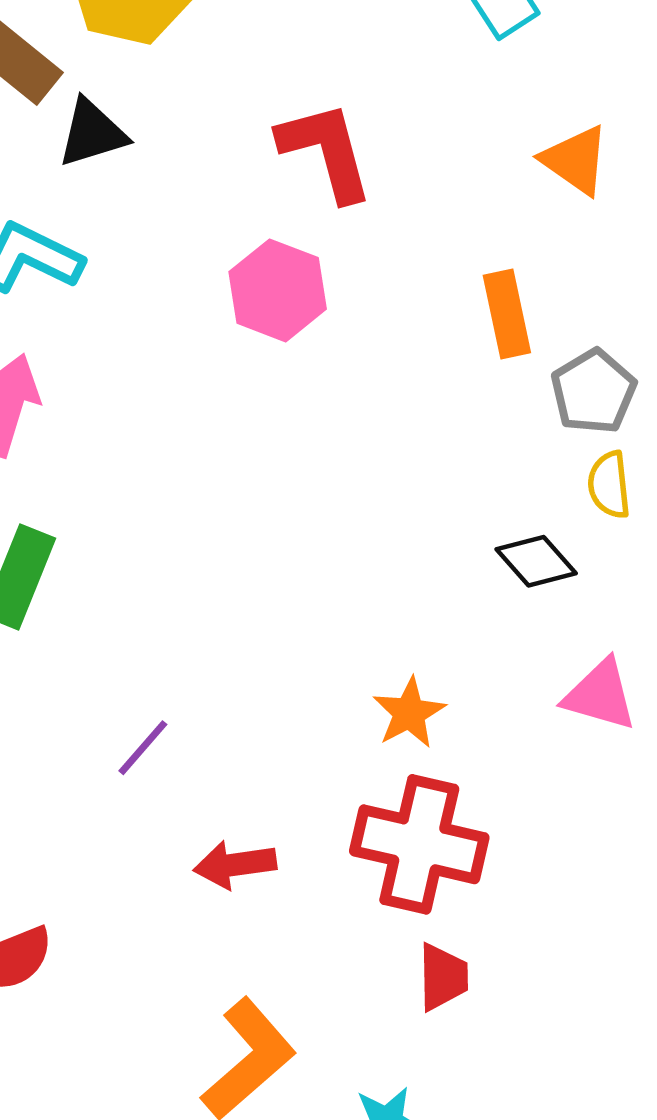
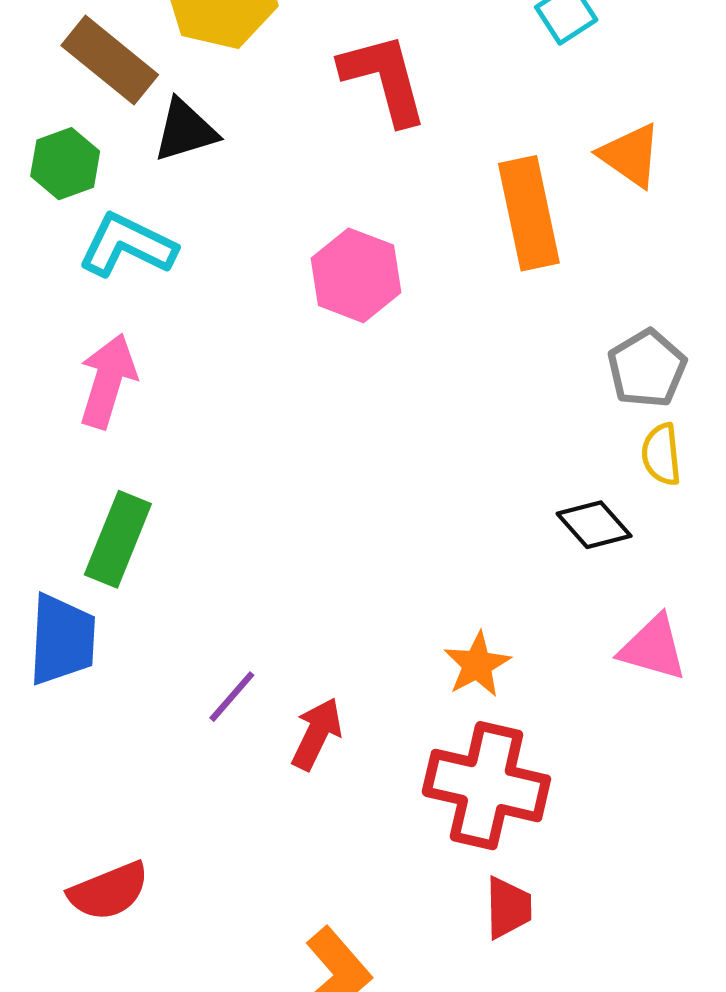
red L-shape: (326, 151) -> (384, 79), moved
orange rectangle: (507, 314) -> (529, 213), moved, size x1.4
red arrow: (235, 865) -> (317, 734), moved, turned 124

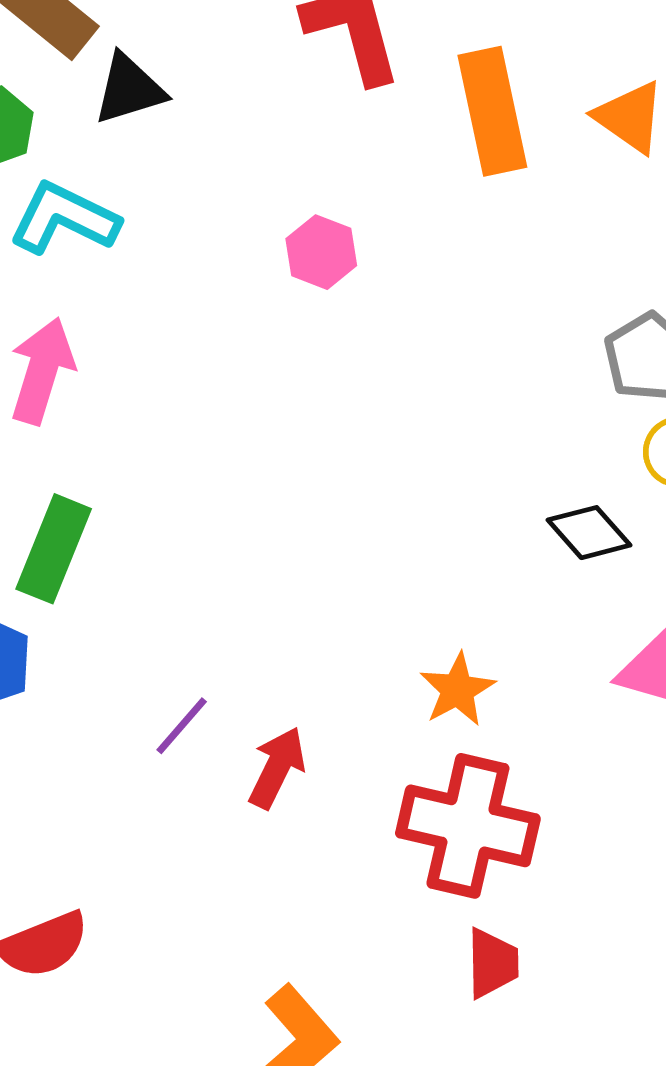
orange rectangle: (529, 213) -> (492, 111), moved
pink hexagon: (356, 275) -> (321, 252), size x0.7

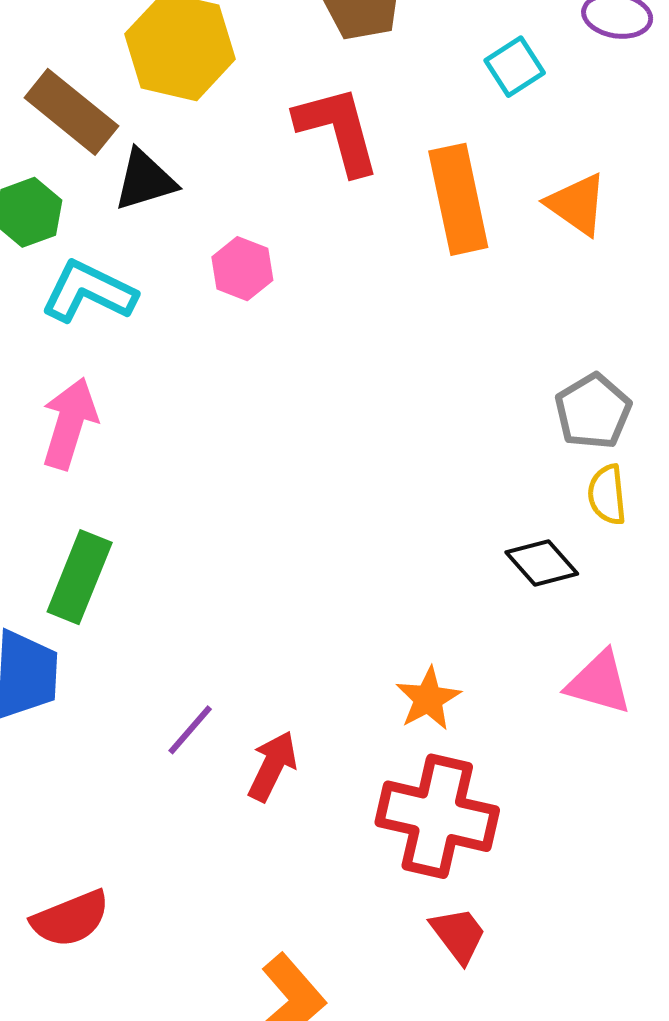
pink hexagon: (321, 252) -> (242, 269), moved
red trapezoid: (492, 963) -> (458, 935), turned -36

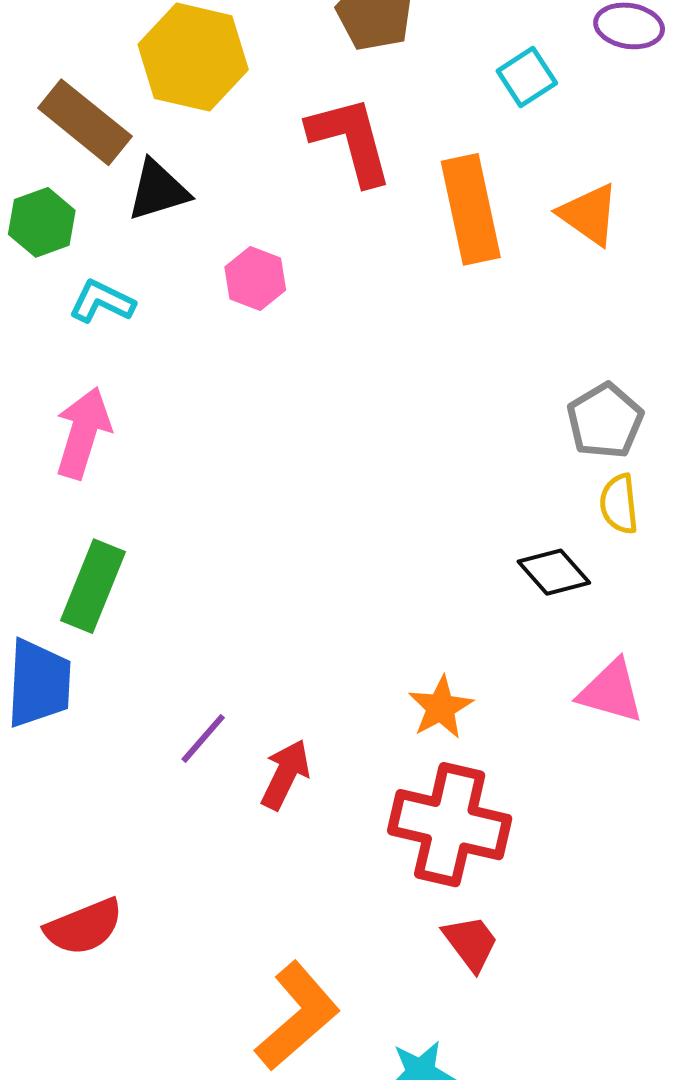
cyan L-shape: (89, 292) -> (102, 302), size x0.7

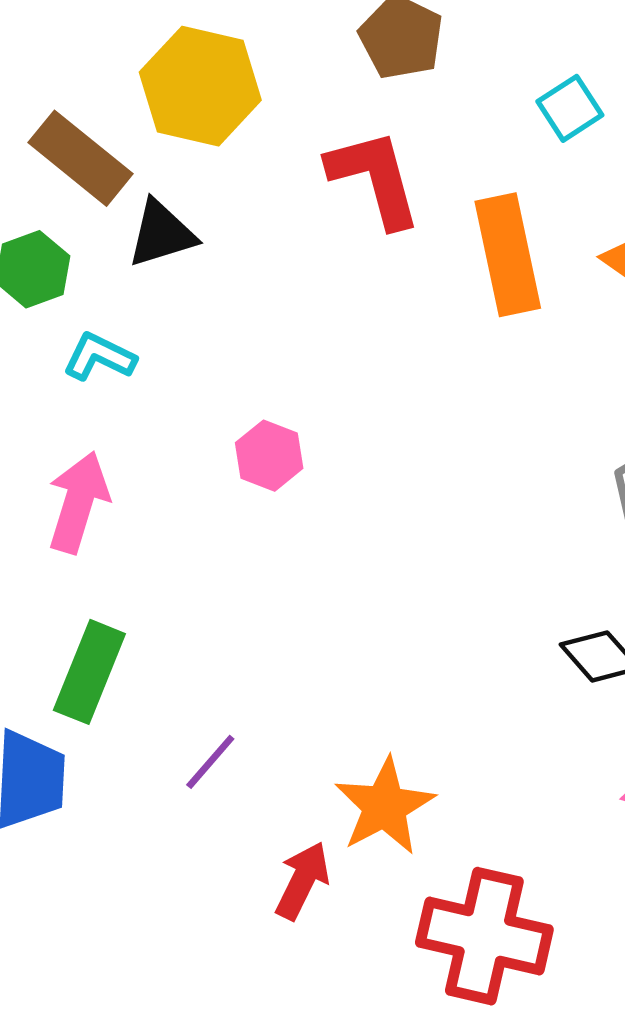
pink hexagon: (255, 279) -> (269, 456), moved
orange star: (441, 707) -> (385, 806), moved, size x1.4
purple line: (203, 738) -> (210, 762), moved

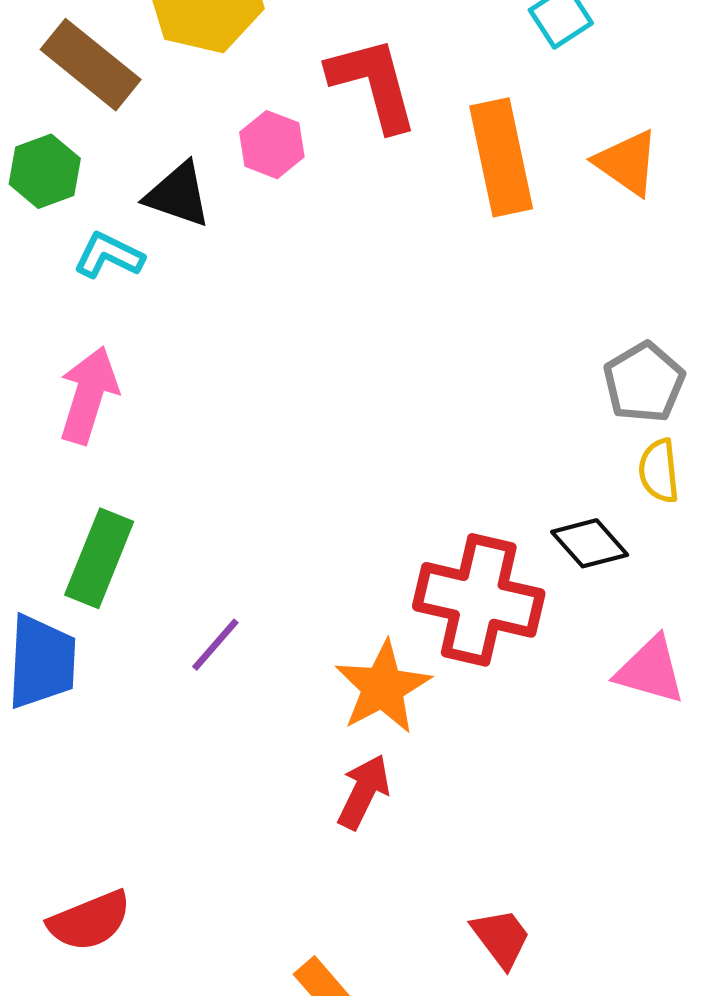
black triangle: (162, 234) -> (178, 195), moved, turned 36
pink hexagon: (269, 456) -> (272, 145), moved
red arrow: (302, 881) -> (364, 792), moved
red cross: (484, 936) -> (479, 600), moved

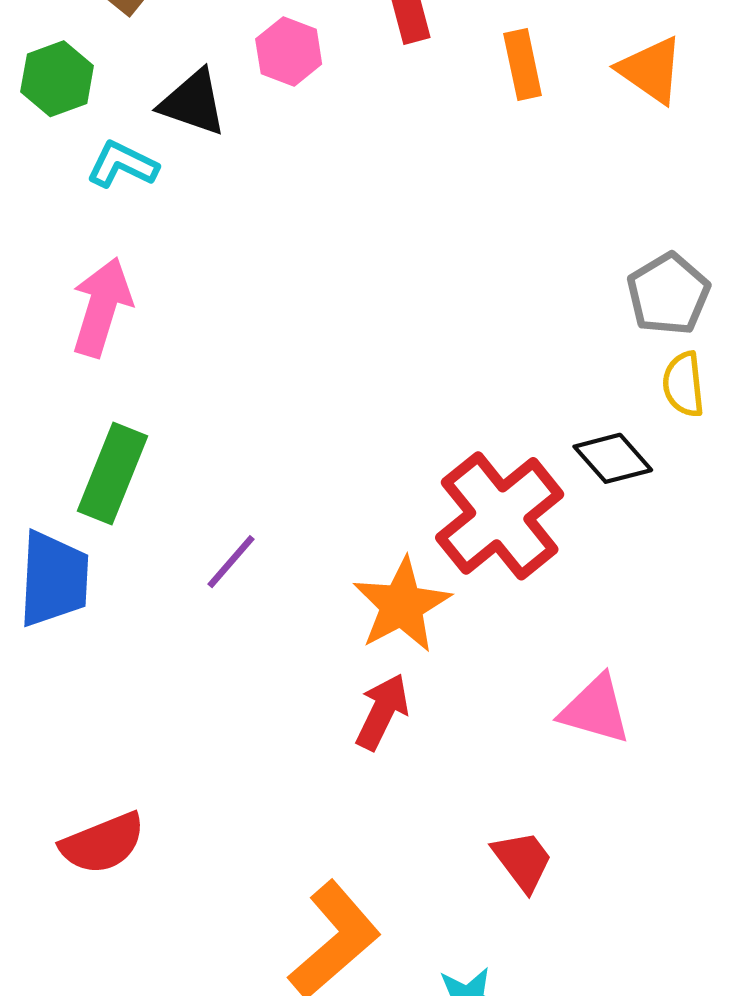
orange rectangle: (501, 157) -> (523, 65), size x0.6
red cross: (479, 600) -> (500, 516), turned 38
pink triangle: (650, 670) -> (595, 710), moved

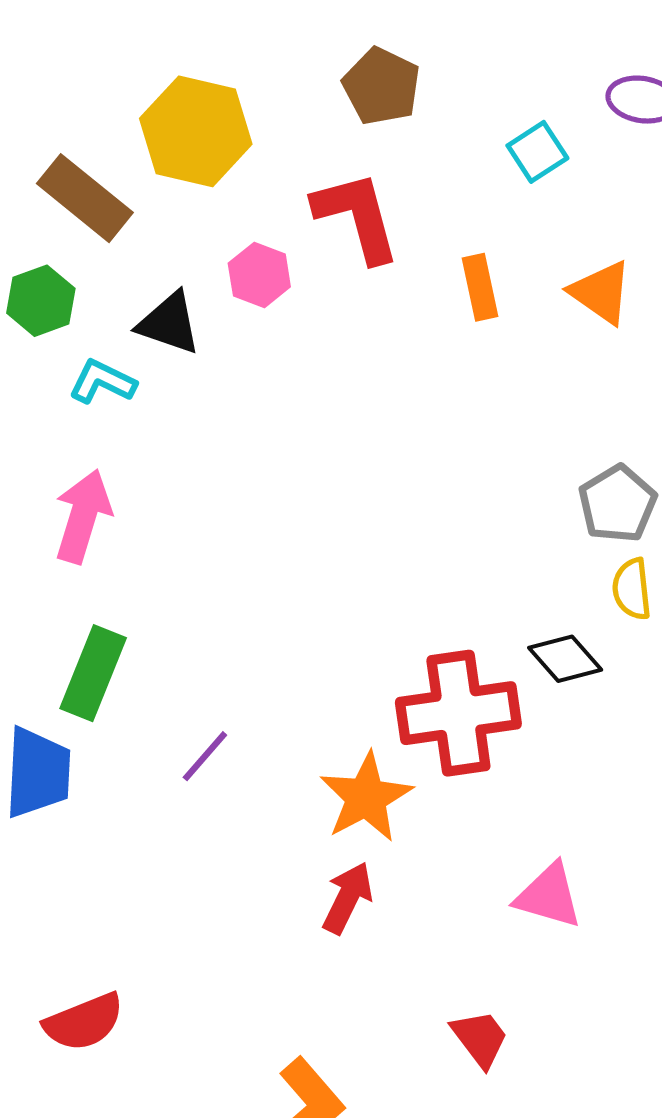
red cross: (500, 516) -> (458, 713), turned 31

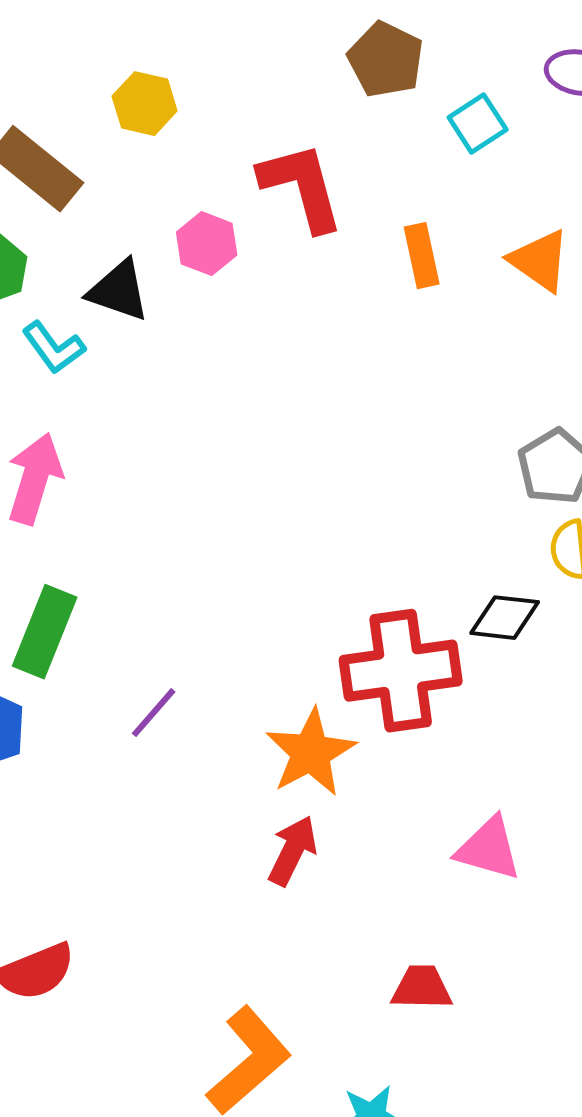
brown pentagon: (381, 86) -> (386, 60), moved
yellow hexagon: (196, 131) -> (145, 104), size x0.6
cyan L-shape: (102, 382) -> (54, 348), turned -152
black diamond: (565, 659) -> (505, 618), turned -42
red trapezoid: (480, 1038) -> (422, 988), turned -52

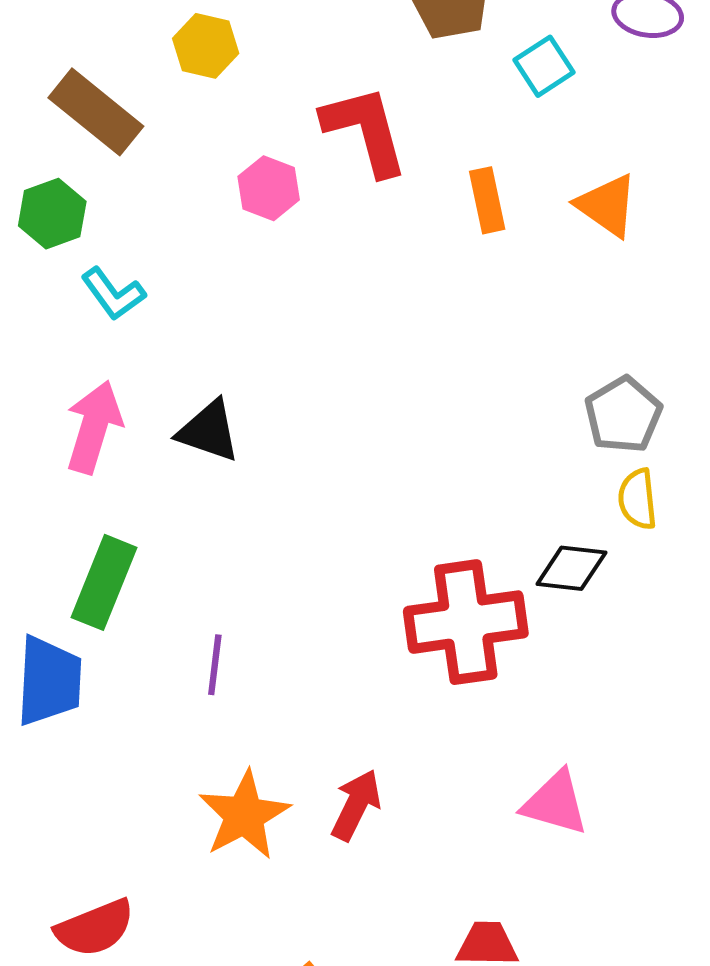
black triangle: (119, 291) -> (209, 431), moved
purple line: (154, 713) -> (215, 665), turned -34
orange star: (311, 753) -> (244, 815), moved

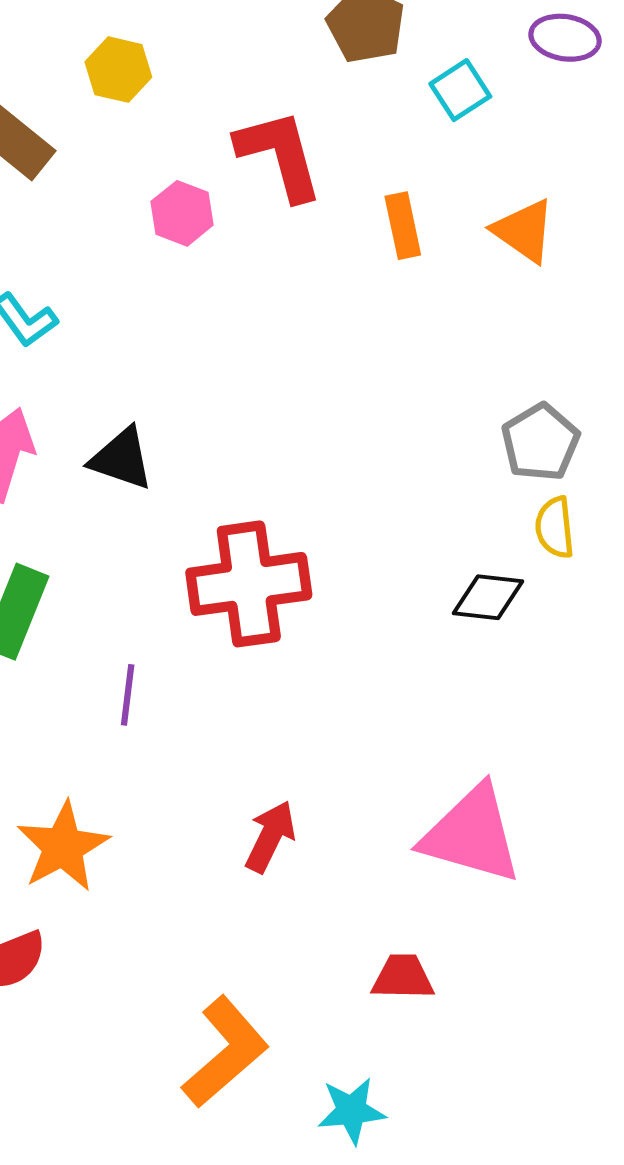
red cross: (466, 622) -> (249, 584), moved
pink triangle: (555, 803) -> (472, 834), size x1.5
orange star: (244, 815) -> (63, 847), moved

